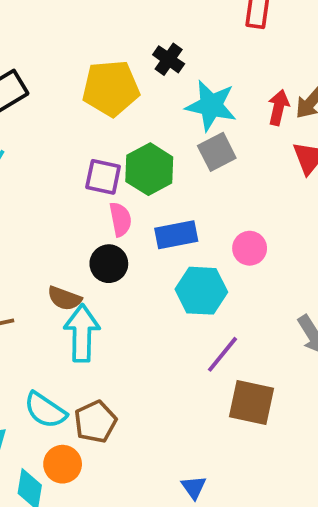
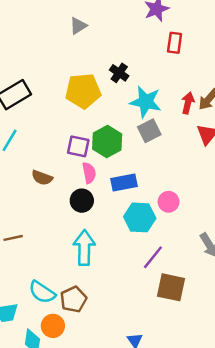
pink circle: (250, 248) -> (169, 202), moved
brown semicircle: (64, 298) -> (42, 178), moved
cyan arrow: (82, 333) -> (84, 248), moved

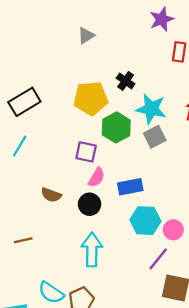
green hexagon: (107, 142) -> (116, 127), moved
pink semicircle: (89, 173) -> (97, 177), turned 42
brown semicircle: (42, 178) -> (51, 195), moved
pink circle: (169, 202) -> (173, 230), moved

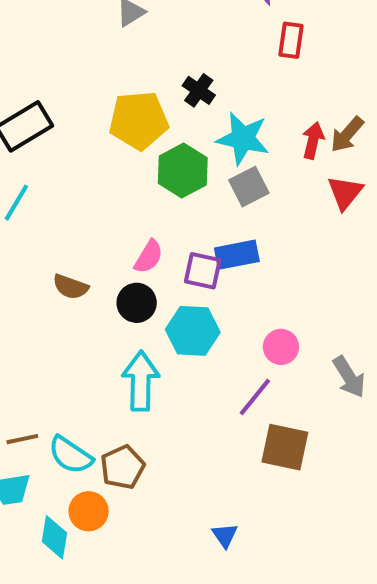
purple square: (86, 152) -> (203, 271), moved
blue rectangle: (130, 187) -> (237, 255), moved
cyan hexagon: (145, 221) -> (193, 331), moved
brown line: (23, 240) -> (22, 439), moved

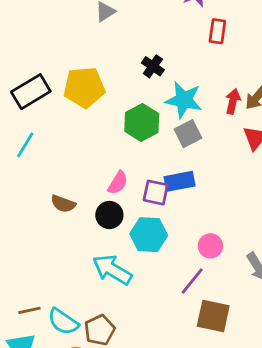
yellow pentagon: (139, 120) -> (84, 87), moved
cyan arrow: (141, 381) -> (112, 270), turned -60

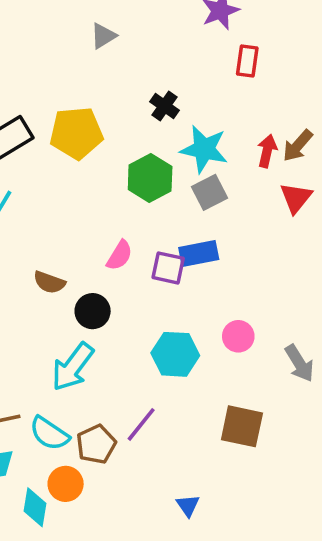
black circle: (109, 215) -> (93, 311), moved
cyan hexagon: (149, 235) -> (175, 354), moved
cyan arrow: (112, 270) -> (73, 367), moved, turned -84
purple line: (192, 281) -> (141, 424), moved

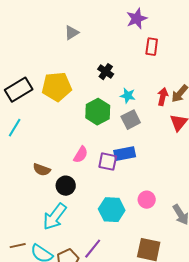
cyan star: (204, 149) -> (128, 96), size x0.6

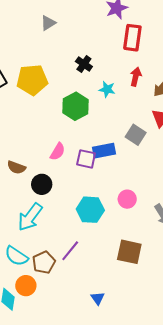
red rectangle: (152, 47) -> (132, 38), size x1.4
red arrow: (163, 97) -> (136, 77), moved
gray square: (131, 120) -> (136, 135), moved, turned -30

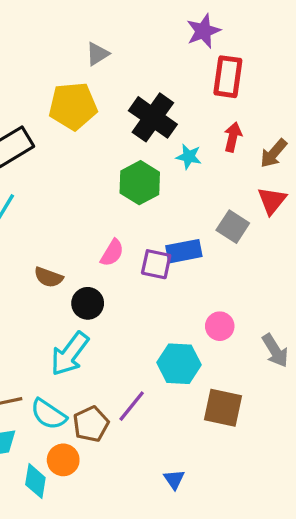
black cross: (84, 64) -> (153, 117), size x1.8
yellow pentagon: (32, 80) -> (73, 106), moved
cyan hexagon: (90, 210) -> (179, 364), moved

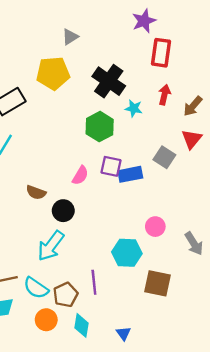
purple square: (156, 264) -> (111, 166), moved
purple line: (132, 406) -> (94, 282), turned -45
cyan diamond: (35, 481) -> (81, 325), moved

